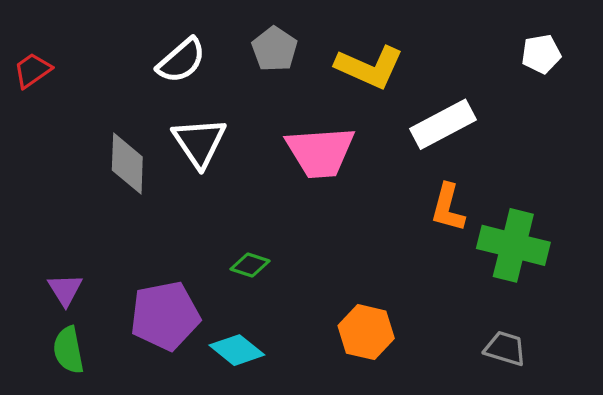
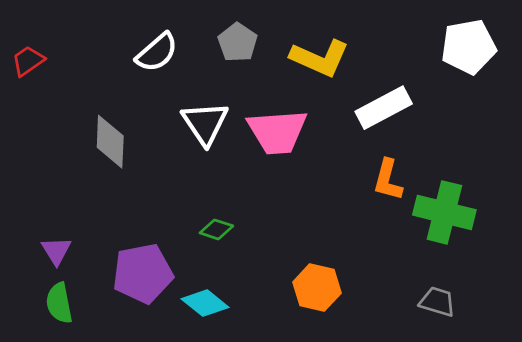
white pentagon: (541, 54) -> (469, 47), size x1.6
white triangle: (199, 142) -> (205, 123), moved

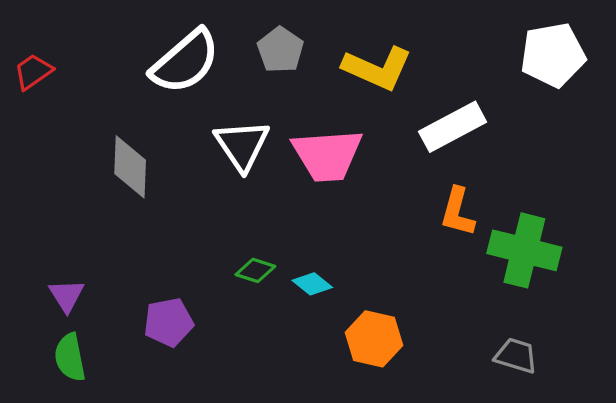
white semicircle: (157, 52) -> (185, 62), size x1.4
purple pentagon: (143, 273) -> (168, 322), size x0.7
cyan diamond: (205, 303) -> (312, 284), moved, size x0.7

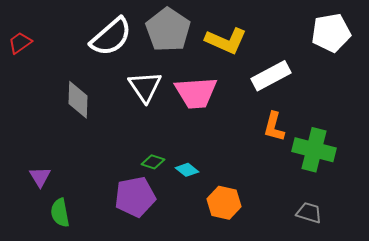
gray pentagon: (280, 50) -> (168, 30), size x1.6
purple pentagon: (168, 322) -> (135, 197), moved, size x1.4
green semicircle: (70, 357) -> (60, 213), moved

